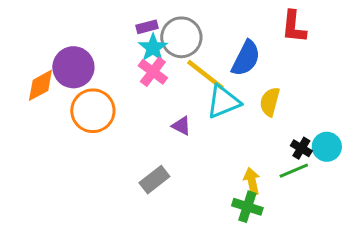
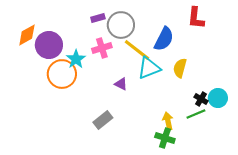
cyan star: (153, 48) -> (76, 59), moved
pink cross: (153, 72) -> (102, 48), turned 36
orange diamond: (40, 85) -> (27, 35), moved

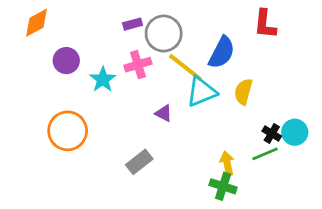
orange diamond: (27, 35) -> (37, 23), moved
purple circle: (49, 45) -> (66, 61), size x0.7
orange circle: (62, 74) -> (68, 131), moved

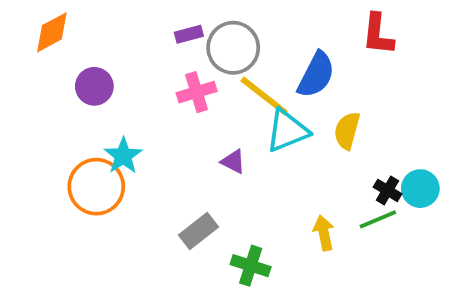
cyan star: (103, 79) -> (123, 156), moved
green cross: (223, 186) -> (251, 266), moved

